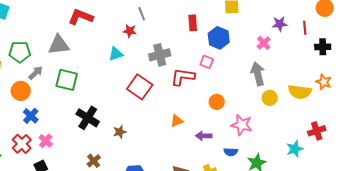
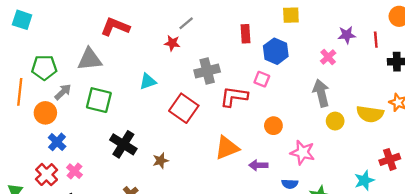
gray line: (142, 14) -> (186, 23), turned 72
cyan triangle: (116, 54) -> (148, 81), moved
orange triangle: (177, 121) -> (227, 148), size x1.6

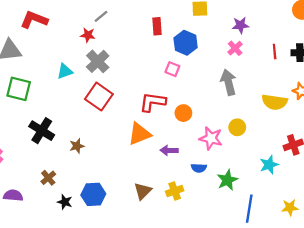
purple star: (347, 35) -> (241, 25), moved
red line: (376, 40) -> (275, 52), moved
gray cross: (207, 71) -> (98, 61), moved, turned -30
red L-shape: (234, 97) -> (153, 102), moved
yellow circle: (335, 121) -> (237, 127), moved

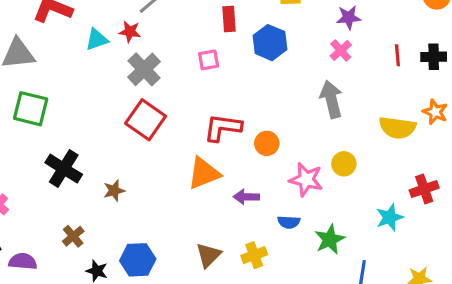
pink square: (172, 69) -> (209, 60), moved, turned -32
cyan triangle: (65, 71) -> (97, 39), moved

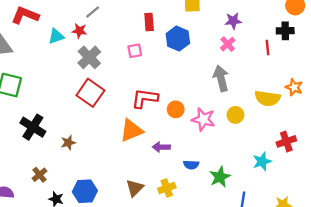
black cross: (434, 57) -> (285, 31), moved
yellow circle: (344, 164) -> (235, 115), moved
pink star: (306, 180) -> (203, 119), moved

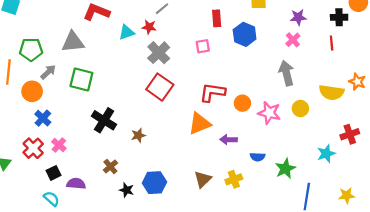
black cross: (285, 31) -> (339, 17), moved

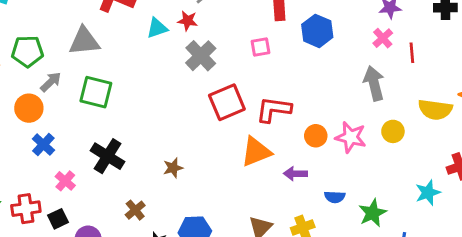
red line: (332, 43) -> (412, 53), moved
red square: (160, 87) -> (227, 102), moved, turned 32
orange circle: (242, 103) -> (316, 136), moved
black cross: (104, 120) -> (108, 156), moved
red cross: (33, 148) -> (26, 209), moved, turned 36

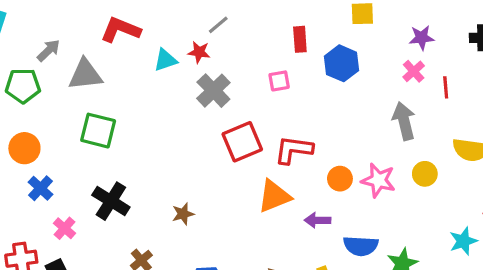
gray arrow: (51, 82) -> (48, 51), moved
blue semicircle: (335, 197) -> (361, 246), size x1.5

